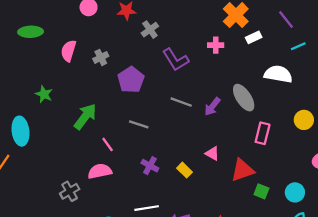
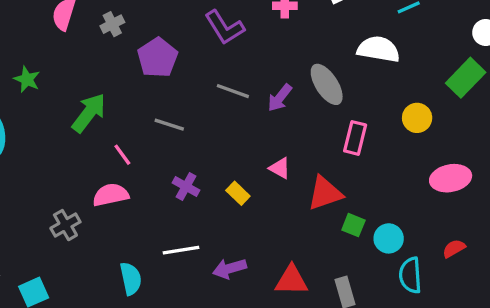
cyan circle: (295, 192) -> (389, 238), moved

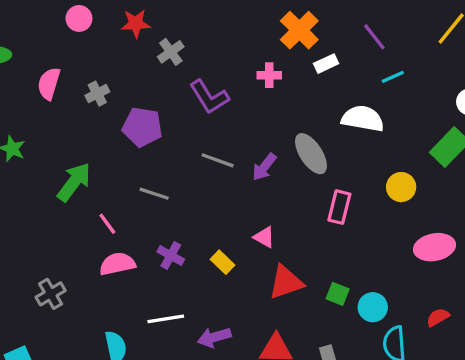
purple pentagon: (158, 58) -> (142, 127), turned -30
red triangle: (325, 193) -> (286, 282), moved
pink semicircle: (111, 195) -> (117, 264), moved

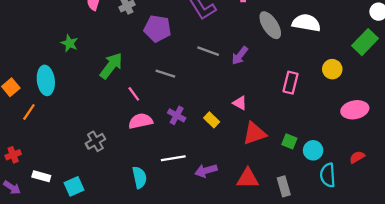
gray ellipse: (311, 154) -> (270, 25), moved

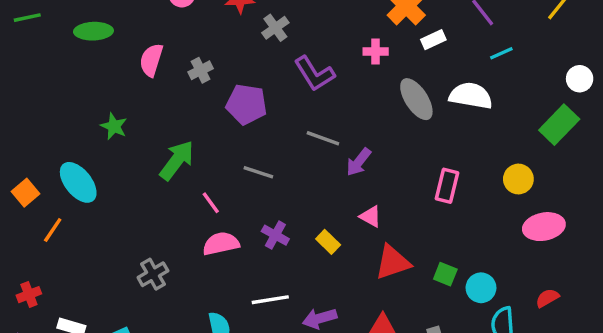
purple arrow: (240, 56) -> (359, 162), moved
yellow circle: (332, 69) -> (518, 179), moved
cyan ellipse: (46, 80) -> (78, 182), turned -32

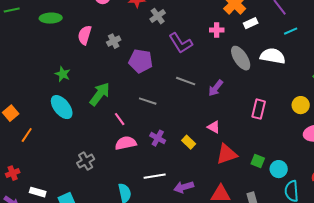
purple arrow: (359, 162) -> (216, 88), moved
cyan ellipse: (78, 182) -> (62, 107), moved

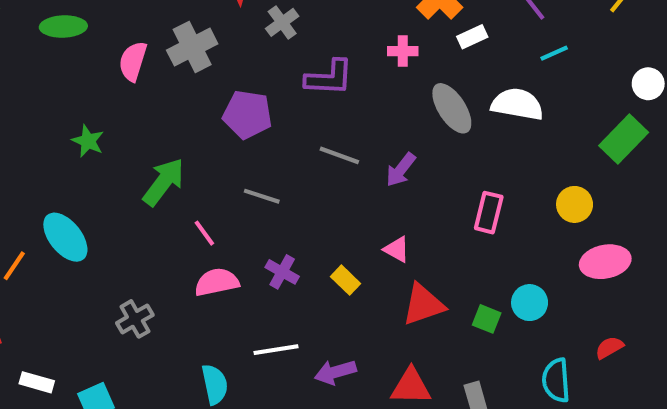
gray cross: (114, 41) -> (192, 47), moved, size x1.6
purple L-shape: (181, 43) -> (329, 78), turned -55
cyan ellipse: (62, 107) -> (65, 237), moved
cyan circle: (279, 169) -> (530, 303), moved

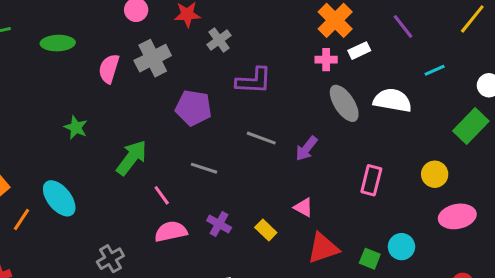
pink cross: (403, 51) -> (326, 60), moved
cyan line: (554, 53) -> (435, 70), moved

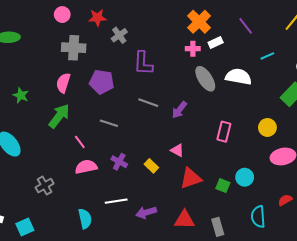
gray cross: (153, 58) -> (74, 48), turned 30
pink semicircle: (109, 69) -> (63, 83), moved
purple L-shape: (254, 81) -> (143, 63), turned 90

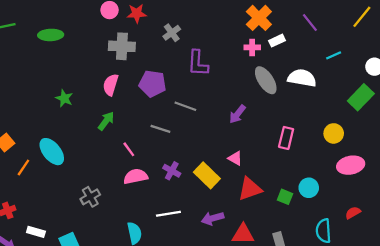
red star: (97, 18) -> (137, 13), moved
gray line: (148, 103) -> (185, 106), moved
green arrow: (59, 116) -> (106, 121), size x0.7
yellow rectangle: (151, 166) -> (207, 175), size x1.6
purple arrow: (146, 212) -> (213, 218), moved

